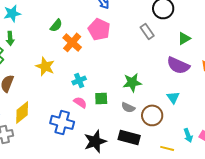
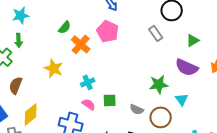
green star: (132, 82) -> (159, 84), moved

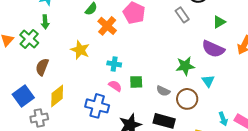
cyan cross: (88, 82) -> (114, 64), turned 32

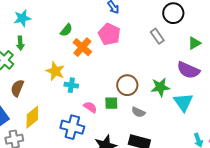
cyan cross: (114, 64) -> (71, 85), moved
cyan triangle: (208, 81) -> (183, 102), size x1.5
brown circle: (187, 99) -> (127, 85), moved

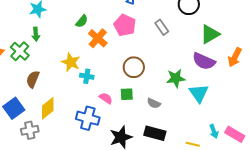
gray rectangle: (157, 36) -> (162, 27), moved
green triangle: (194, 43) -> (210, 34), size x1.5
brown circle: (127, 85) -> (134, 67), moved

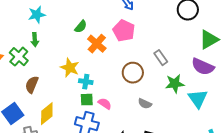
gray rectangle: (162, 27) -> (161, 58), moved
green square: (127, 94) -> (87, 100), moved
gray semicircle: (154, 103) -> (145, 104), moved

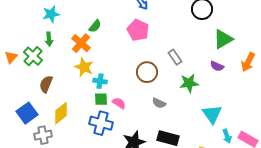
orange cross: (97, 44) -> (81, 43), moved
purple semicircle: (203, 67) -> (217, 66), size x0.6
cyan triangle: (198, 99) -> (212, 114), moved

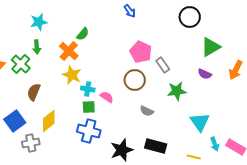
pink pentagon: (138, 30) -> (141, 52), moved
pink semicircle: (119, 103) -> (107, 97), moved

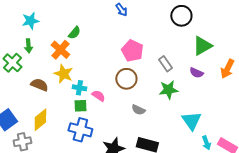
gray rectangle: (163, 65) -> (165, 64), moved
brown semicircle: (34, 92) -> (39, 85), moved, turned 90

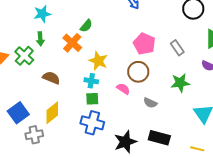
gray rectangle: (165, 64) -> (177, 48), moved
yellow star: (63, 74) -> (98, 61), moved
pink semicircle: (98, 96) -> (123, 89), moved

